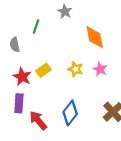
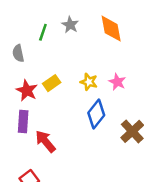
gray star: (65, 12) -> (70, 25), moved
orange diamond: (95, 37) -> (111, 29), moved
blue diamond: (70, 113) -> (96, 114), moved

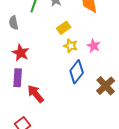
yellow rectangle: (52, 83) -> (64, 28), moved

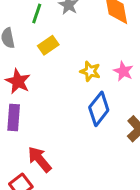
yellow rectangle: (64, 28) -> (48, 45), moved
red arrow: (36, 94) -> (40, 159), moved

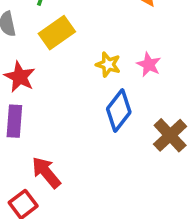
yellow rectangle: (48, 45) -> (57, 33), size x1.4

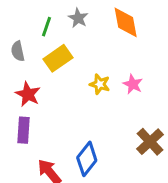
blue diamond: (119, 111) -> (87, 159), moved

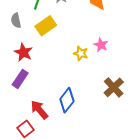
yellow star: (100, 84) -> (81, 53), moved
purple rectangle: (24, 130) -> (20, 79), turned 30

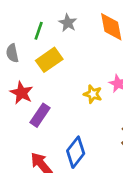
purple rectangle: (20, 79) -> (40, 115), moved

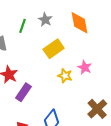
yellow rectangle: (49, 60) -> (54, 49), moved

